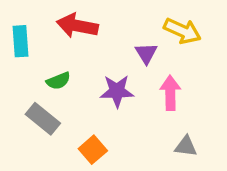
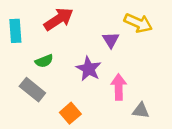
red arrow: (77, 26) -> (59, 19), turned 136
purple star: (117, 91) -> (89, 69), turned 30
pink arrow: (170, 93) -> (119, 87), moved

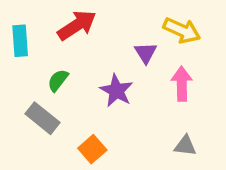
green semicircle: (44, 61) -> (58, 80), turned 150
pink arrow: (119, 87) -> (182, 84), moved

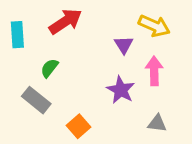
purple star: (116, 91) -> (121, 90), moved

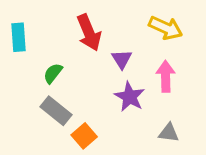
red arrow: (65, 21) -> (89, 33), moved, turned 100
purple triangle: (124, 45) -> (122, 59), moved
gray rectangle: (36, 100) -> (56, 111), moved

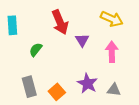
purple star: (130, 97) -> (87, 83), moved
gray rectangle: (56, 111) -> (29, 87), moved, turned 36

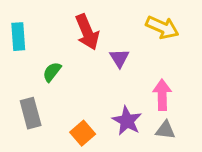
pink arrow: (112, 52) -> (162, 95), moved
gray rectangle: (29, 87) -> (31, 113), moved

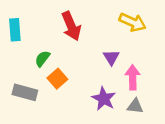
purple triangle: (119, 58) -> (111, 57), moved
gray rectangle: (31, 113) -> (25, 92), turned -60
orange square: (83, 133) -> (57, 79), moved

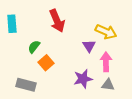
yellow arrow: (133, 22) -> (106, 32), moved
gray rectangle: (25, 92) -> (26, 85), moved
purple star: (104, 99) -> (83, 79), turned 30

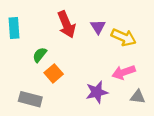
purple triangle: (89, 46) -> (98, 27), moved
pink arrow: (106, 62) -> (124, 72), turned -108
gray triangle: (108, 85) -> (138, 97), moved

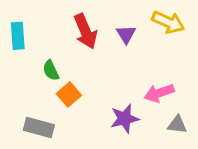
yellow arrow: (124, 37) -> (168, 22), moved
green semicircle: (40, 55) -> (51, 70), turned -63

